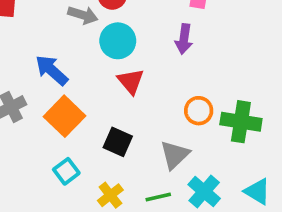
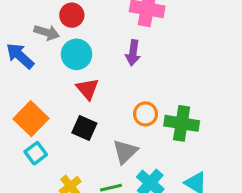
blue arrow: (52, 70) -> (20, 56), moved
black square: (118, 142) -> (84, 128), moved
cyan square: (66, 171) -> (36, 153), moved

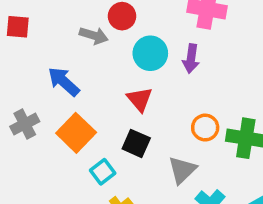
cyan circle: (77, 54) -> (150, 53), moved
blue arrow: (20, 56) -> (64, 82), moved
cyan square: (36, 153) -> (103, 172), moved

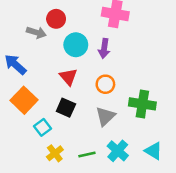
orange circle: (205, 128) -> (105, 84), moved
gray triangle: (182, 170) -> (105, 116), moved

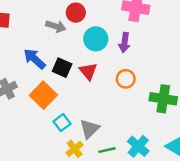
black square: (66, 108) -> (62, 68), moved
gray triangle: (105, 116) -> (90, 129), moved

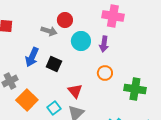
blue arrow: (35, 59) -> (32, 57), turned -108
red triangle: (88, 71) -> (75, 91), moved
orange square: (43, 95) -> (27, 100), moved

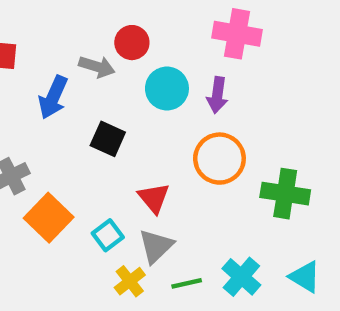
blue arrow: (32, 57) -> (53, 97), moved
orange circle: (105, 73) -> (219, 159), size x1.5

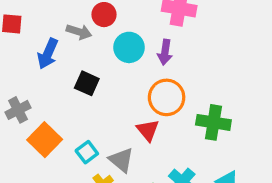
red triangle: (154, 198) -> (148, 130), moved
gray triangle: (156, 246) -> (121, 160), turned -36

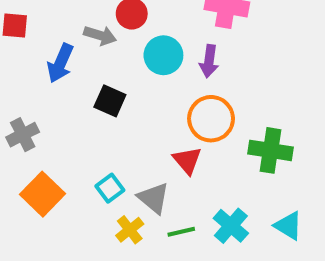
orange square: (45, 140) -> (42, 194), moved

